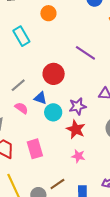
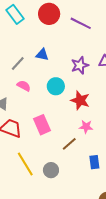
red circle: (54, 74) -> (49, 14), moved
blue triangle: (40, 98) -> (42, 55), moved
purple star: (78, 106) -> (80, 65), moved
brown line: (57, 184) -> (69, 144), moved

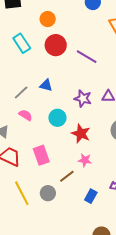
purple star: (80, 65) -> (83, 99), turned 30
blue rectangle: (94, 162) -> (91, 196), turned 32
gray circle: (51, 170) -> (48, 193), moved

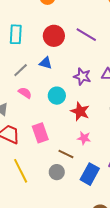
cyan rectangle: (22, 43) -> (16, 34), moved, turned 36
red circle: (56, 45) -> (54, 36), moved
brown line: (67, 176) -> (66, 154), turned 63
gray circle: (48, 193) -> (57, 172), moved
blue rectangle: (91, 196) -> (90, 174), size x1.5

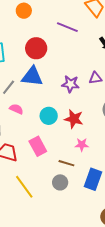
purple line: (86, 35) -> (67, 27), moved
blue triangle: (46, 63) -> (32, 76), size x1.6
cyan circle: (57, 96) -> (49, 116), moved

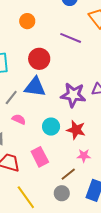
purple star: (71, 84) -> (73, 95), size x1.4
brown line: (66, 163) -> (68, 174), turned -56

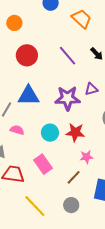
orange circle: (27, 21) -> (14, 23), moved
purple line: (71, 38) -> (67, 56), moved, turned 35
red circle: (39, 59) -> (27, 55), moved
gray circle: (62, 193) -> (71, 205), moved

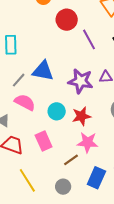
red circle: (27, 55) -> (67, 20), moved
pink semicircle: (17, 130) -> (25, 102), size x1.5
red star: (75, 132) -> (81, 116), turned -30
pink star: (86, 157) -> (88, 142), size x1.5

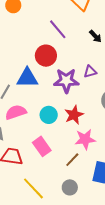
red circle: (67, 20) -> (46, 56), moved
purple line: (89, 39) -> (58, 29), moved
pink semicircle: (25, 102) -> (16, 112), turned -35

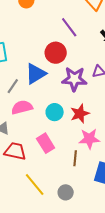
blue triangle: (27, 78) -> (36, 74), turned -35
brown line: (72, 160) -> (75, 158), turned -42
gray circle: (70, 187) -> (66, 192), moved

